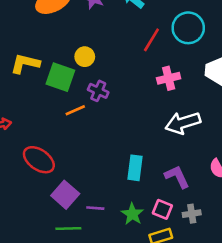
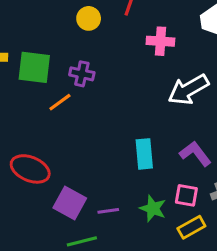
yellow circle: (85, 57) -> (89, 18), moved
pink cross: (169, 78) -> (160, 41), turned 30

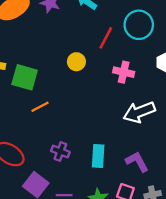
yellow circle: (89, 18) -> (76, 62), moved
purple cross: (82, 74) -> (60, 151), moved

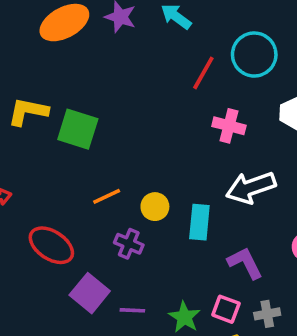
yellow circle: (76, 62) -> (155, 207), moved
orange line: (40, 107) -> (107, 196), moved
cyan rectangle: (98, 156) -> (199, 222), moved

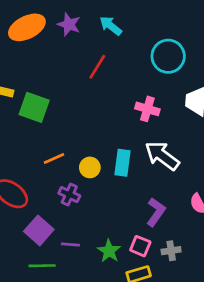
red line: (203, 73) -> (97, 67), moved
white arrow: (251, 188) -> (162, 156), turned 54
cyan rectangle: (199, 222) -> (123, 163), moved
purple L-shape: (245, 263) -> (156, 212), turned 60

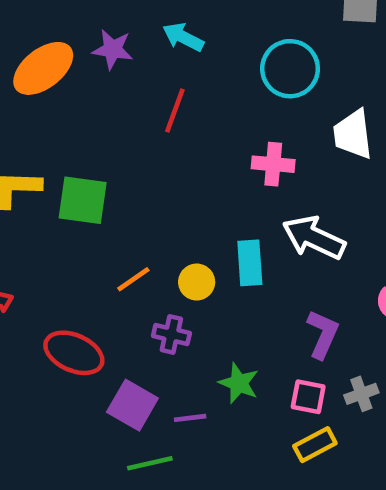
green star: (109, 251) -> (239, 383), moved

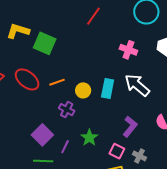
red ellipse: (74, 353) -> (27, 79), moved
gray cross: (361, 394) -> (139, 156), turned 32
purple line: (190, 418) -> (65, 147), turned -72

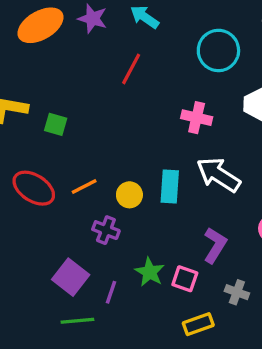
green square: (45, 43) -> (56, 124), size x0.6
pink square: (117, 151) -> (185, 279), moved

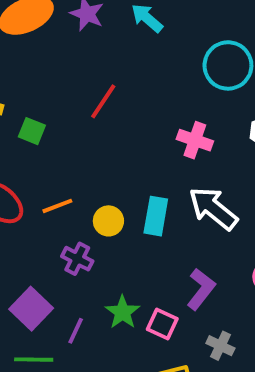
red line: (131, 69) -> (103, 101), moved

